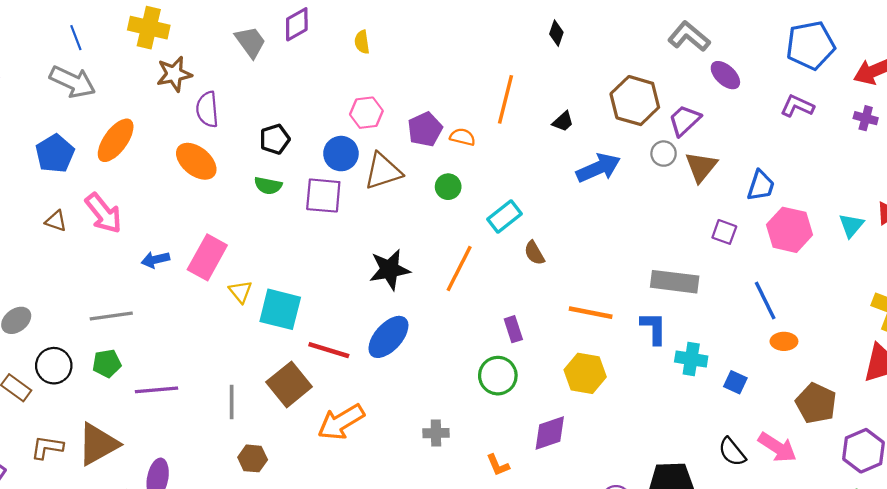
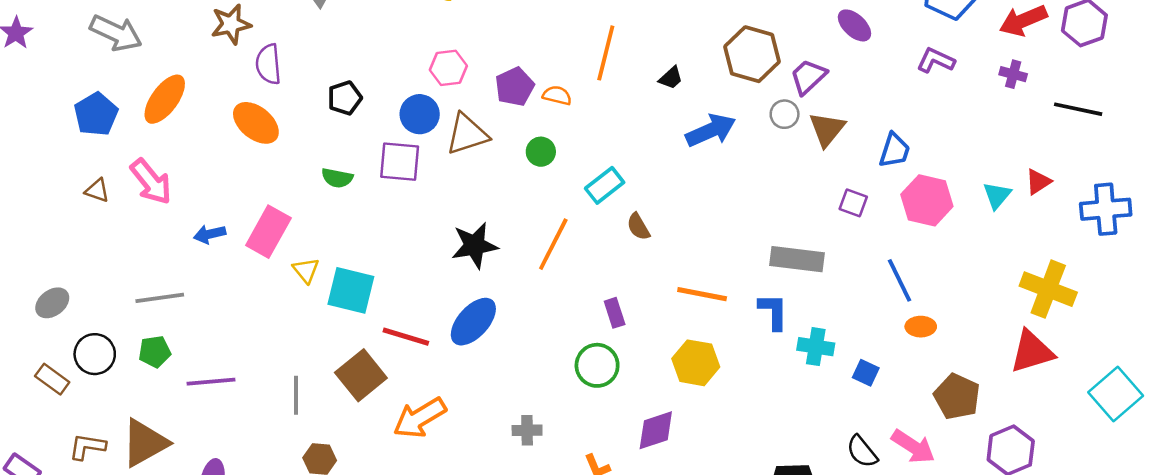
green semicircle: (268, 186) -> (337, 178), moved

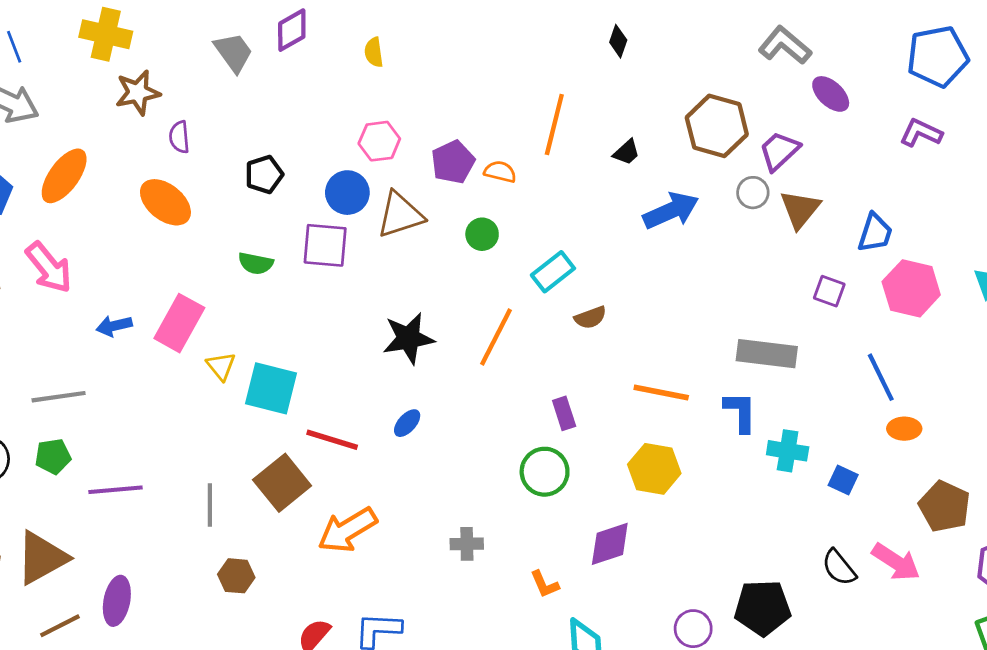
purple semicircle: (268, 64) -> (179, 137), size x0.7
brown semicircle: (638, 227) -> (590, 318), turned -80
blue ellipse: (473, 322) -> (407, 423), size x0.5

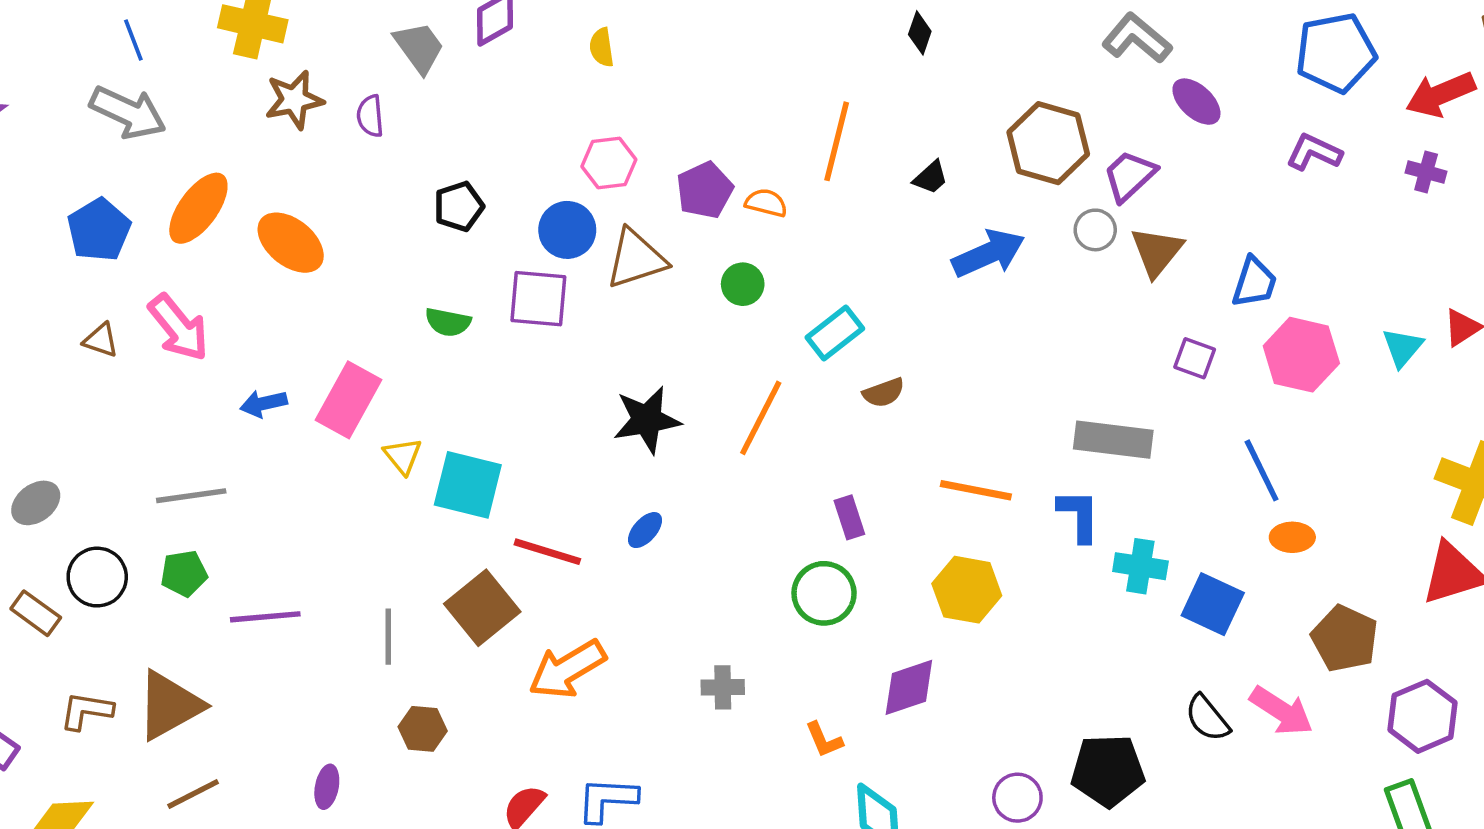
purple semicircle: (179, 137) -> (370, 116), moved
orange ellipse: (165, 202) -> (291, 243), moved
blue square: (843, 480) -> (1213, 604), size x1.6
purple ellipse: (117, 601) -> (327, 787), moved, size x0.7

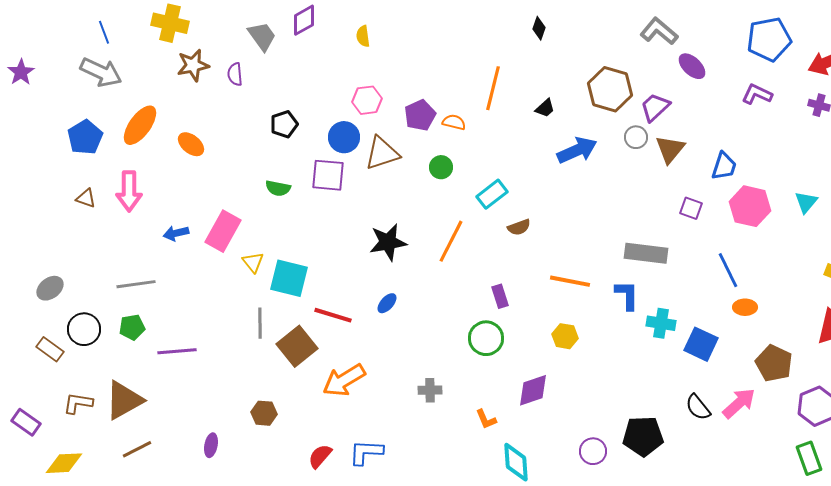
orange ellipse: (291, 243) -> (191, 144), size x0.7
pink arrow: (179, 328) -> (129, 191), turned 39
yellow hexagon: (967, 590) -> (565, 336), size x0.7
gray line: (388, 637) -> (260, 323), moved
pink arrow: (1281, 711) -> (739, 403), turned -75

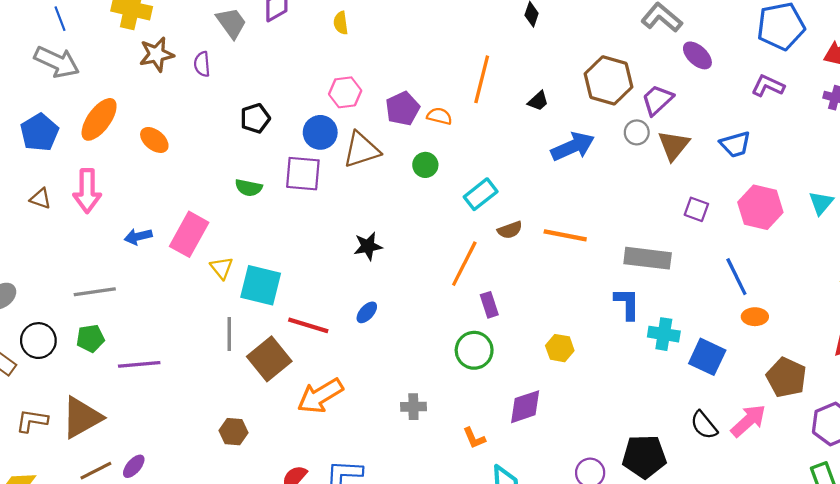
blue trapezoid: (724, 166) -> (735, 144), moved, turned 56
orange line: (451, 241) -> (464, 264), moved
black star: (388, 242) -> (368, 246), size x0.7
orange line: (570, 281) -> (565, 235), moved
purple ellipse: (211, 445) -> (134, 466), moved, turned 30

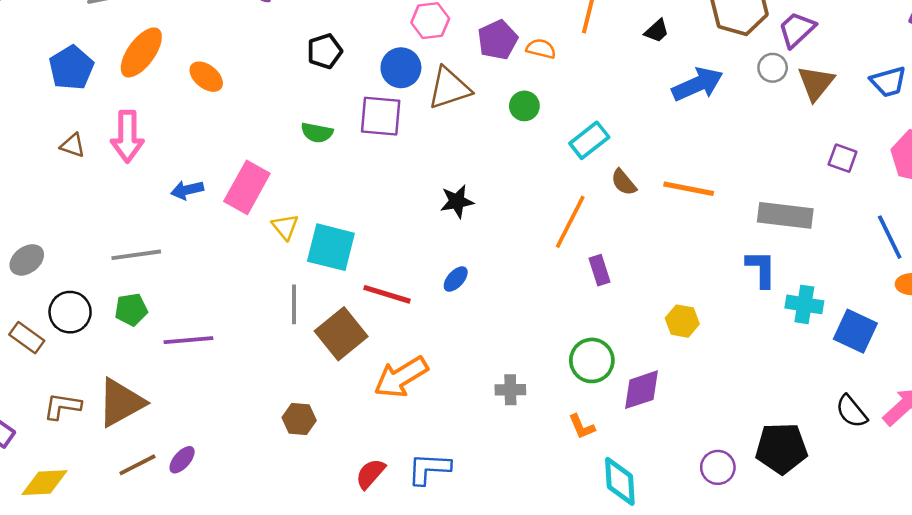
brown semicircle: (510, 230) -> (624, 182), turned 70
green circle: (474, 350) -> (592, 360), moved

